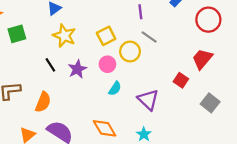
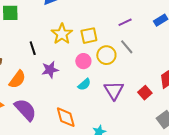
purple line: (140, 12) -> (125, 22), turned 56
yellow star: (64, 36) -> (62, 34), moved
purple star: (77, 69) -> (50, 70), moved
purple triangle: (148, 100) -> (114, 90), moved

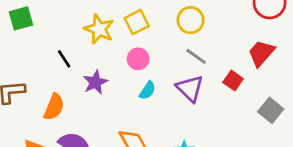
gray line: (127, 47) -> (196, 56), moved
yellow circle: (106, 55) -> (191, 20), moved

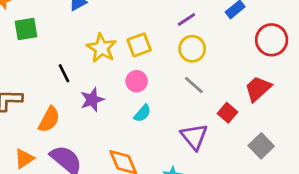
purple triangle: (190, 88) -> (194, 137), moved

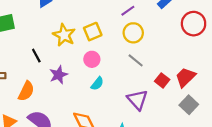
red trapezoid: (258, 89) -> (185, 77), moved

